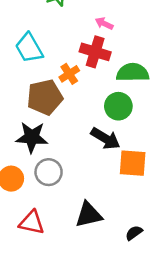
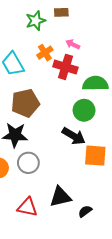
orange cross: (69, 74) -> (45, 53), moved
red triangle: (32, 223) -> (27, 207), moved
black semicircle: (134, 233) -> (85, 211), moved

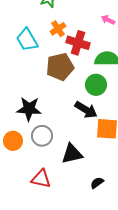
pink arrow: (73, 44) -> (108, 20), moved
brown pentagon: (25, 103) -> (60, 67), moved
black triangle: (60, 197) -> (72, 154), moved

